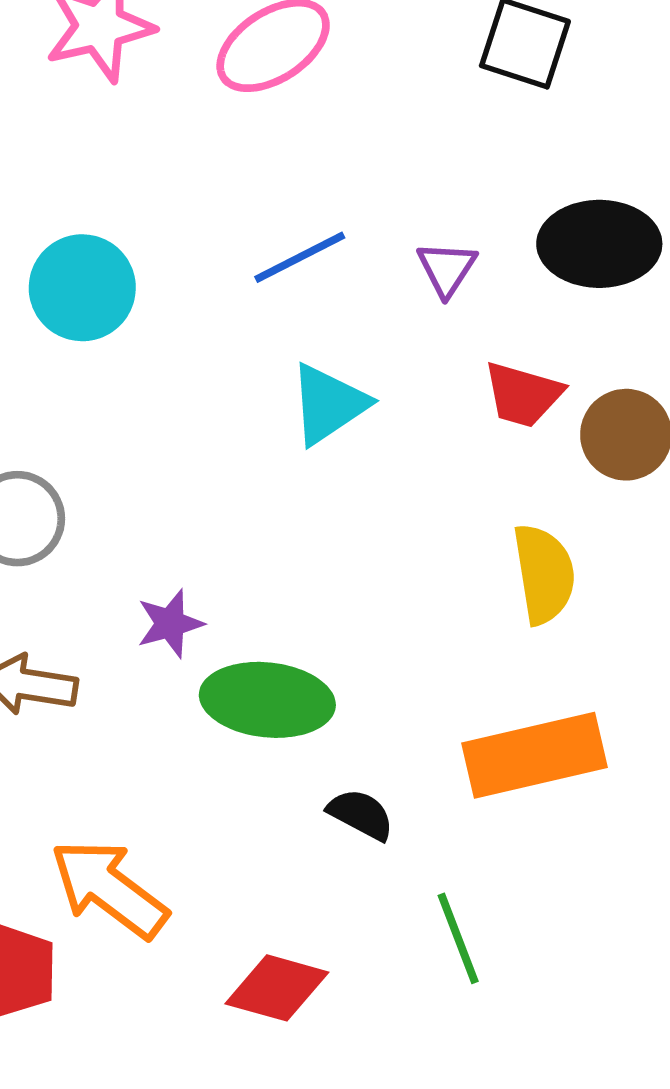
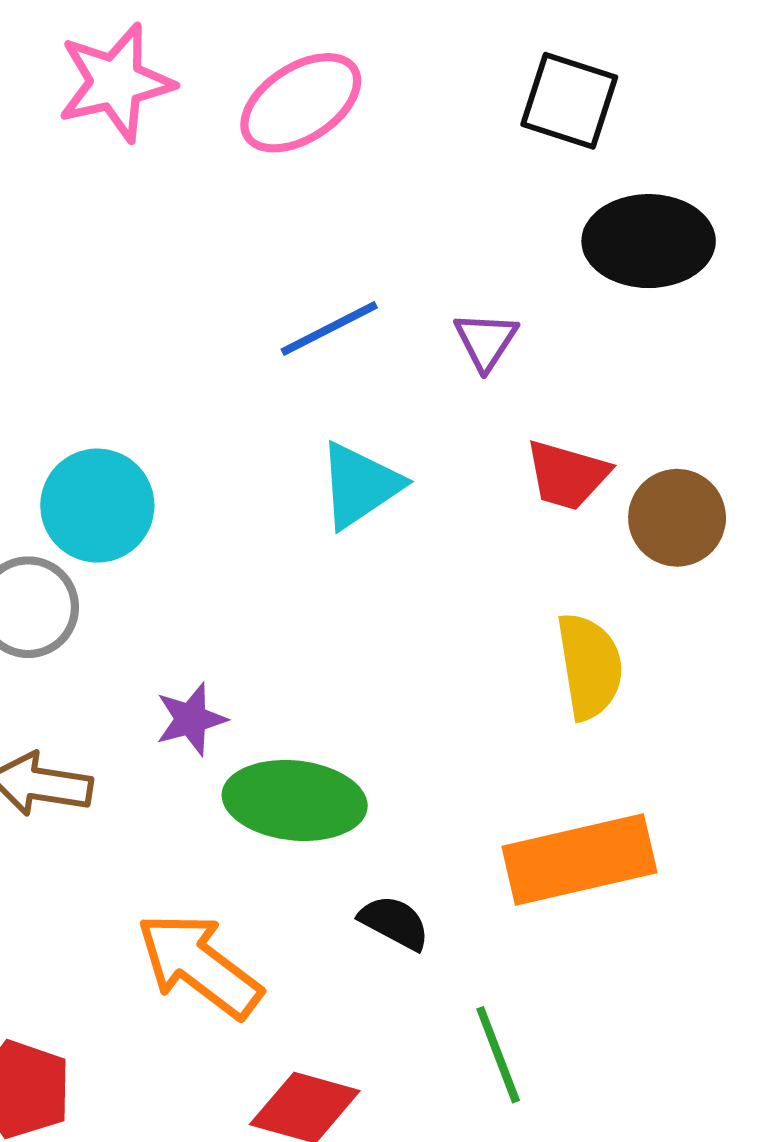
black ellipse: (599, 244) -> (649, 241), moved
cyan circle: (82, 288) -> (97, 506), moved
orange arrow: (109, 889) -> (199, 965), moved

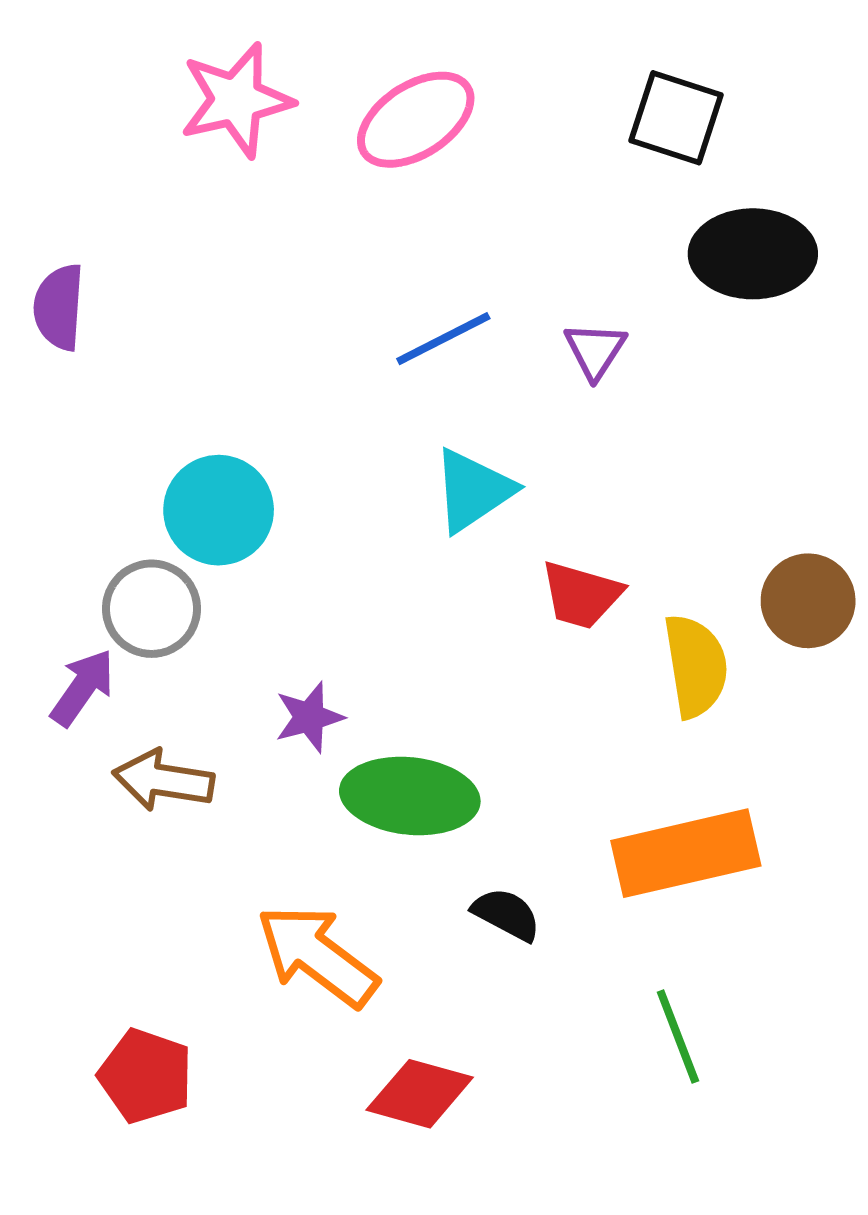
red trapezoid: (567, 475) -> (581, 595), moved
brown circle: (677, 518) -> (808, 601), moved
green line: (498, 1055) -> (678, 1037), moved

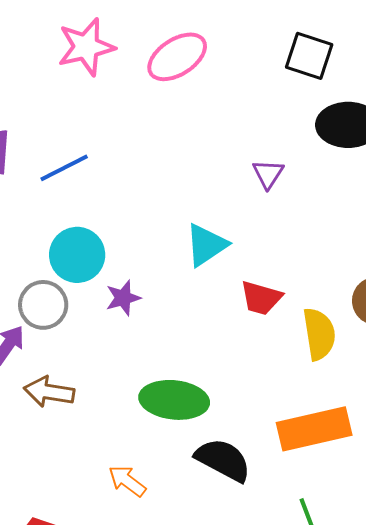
blue line: (443, 339) -> (64, 168), moved
purple star: (309, 717) -> (123, 298), moved
black semicircle: (506, 914) -> (223, 460), size x1.6
orange arrow: (317, 956) -> (127, 481), size x0.6

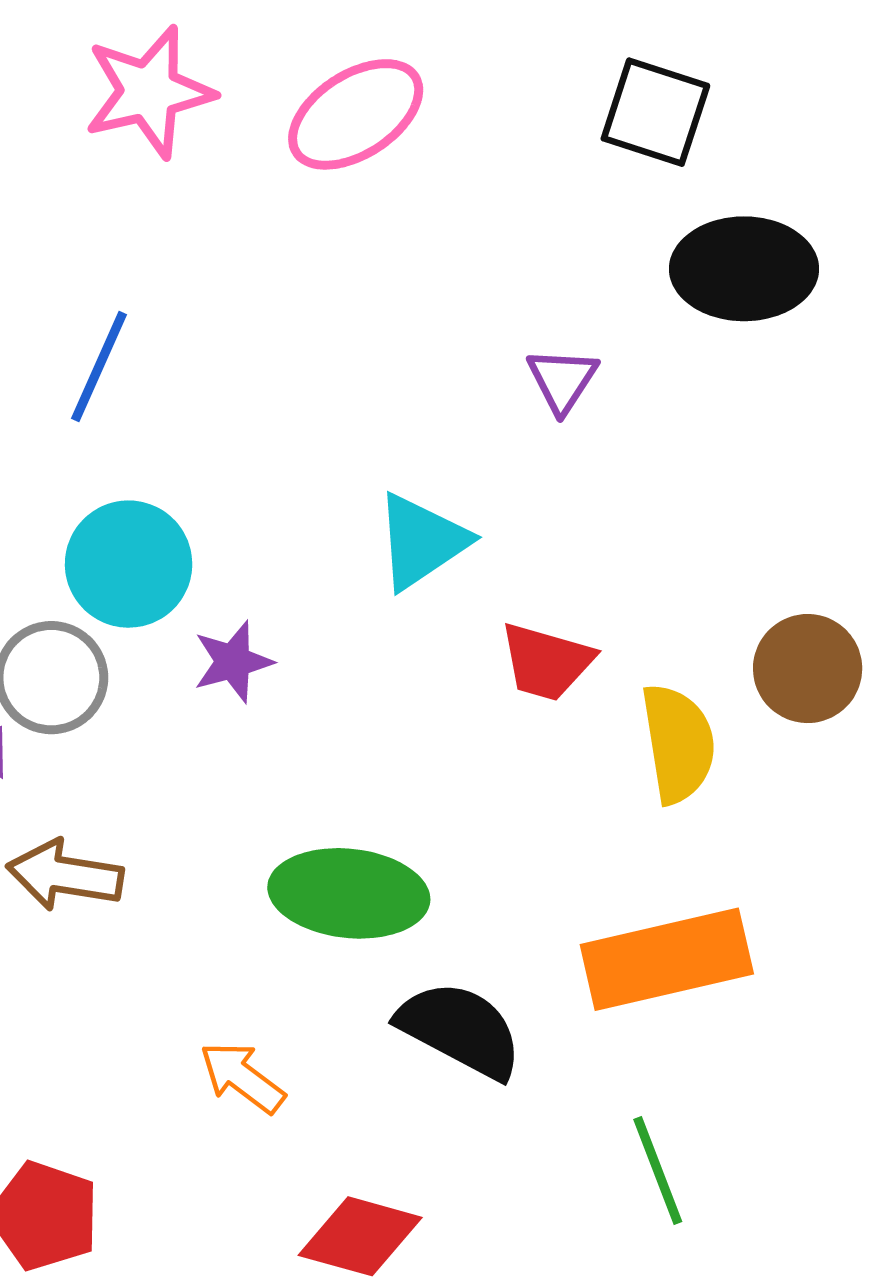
blue line: (64, 168) -> (99, 366), turned -39

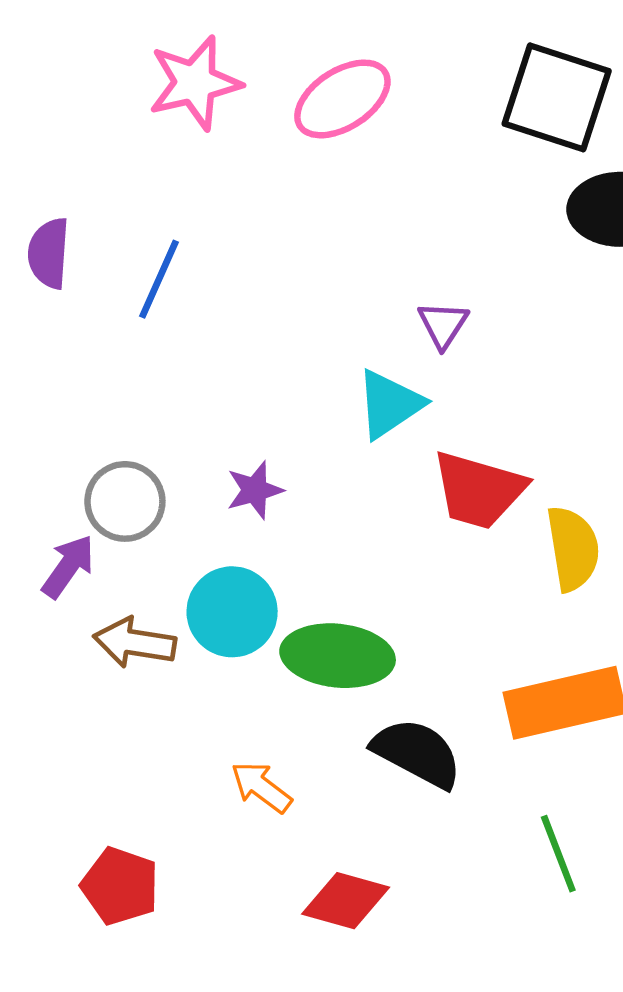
black square: (655, 112) -> (557, 97), size x1.4
purple triangle: (562, 380) -> (443, 325), moved
cyan circle: (129, 564) -> (232, 612), moved
red trapezoid: (546, 662) -> (479, 490), size x1.4

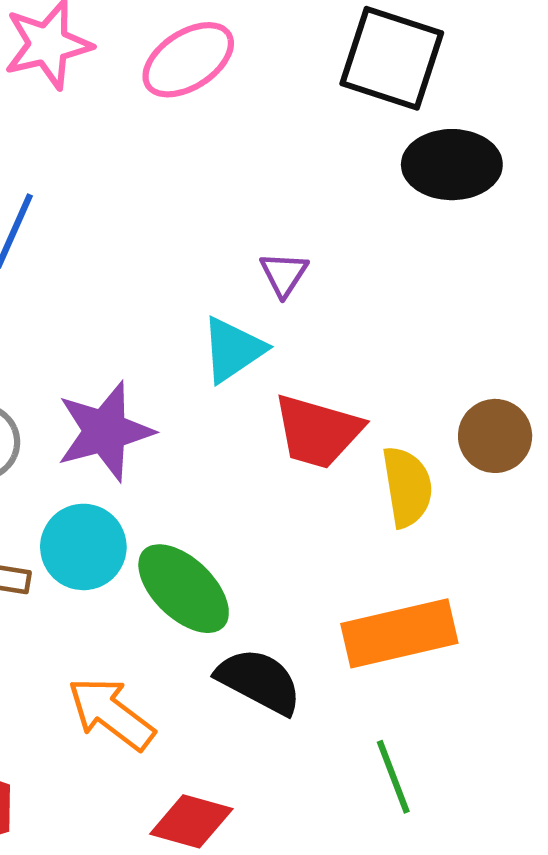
purple star: (255, 490) -> (105, 431), size x1.8
green ellipse: (338, 656) -> (184, 589), turned 38
orange arrow: (261, 787) -> (111, 713), size x1.5

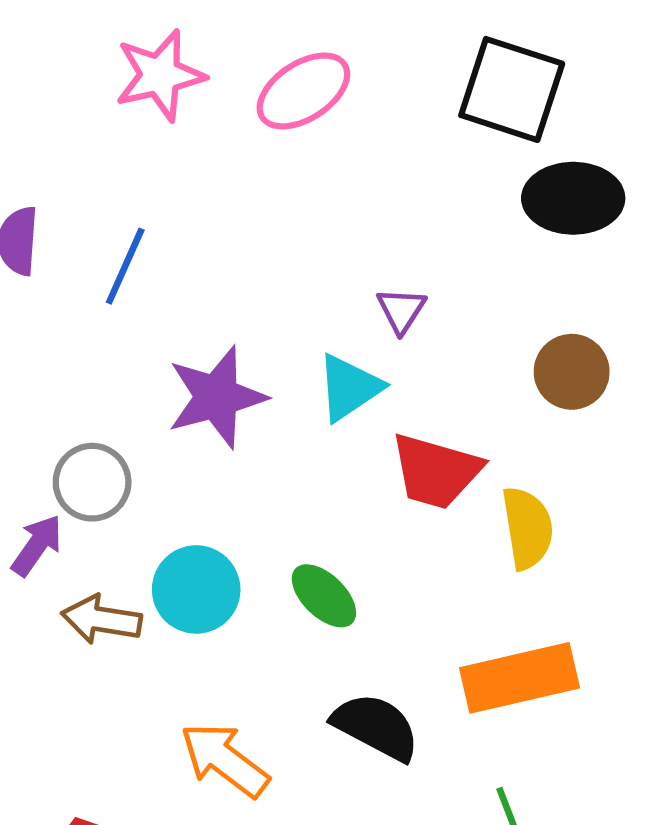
purple star: (105, 431) -> (217, 397), moved
brown circle: (495, 436) -> (572, 372), moved
green ellipse: (184, 589) -> (324, 596), moved, size x0.7

